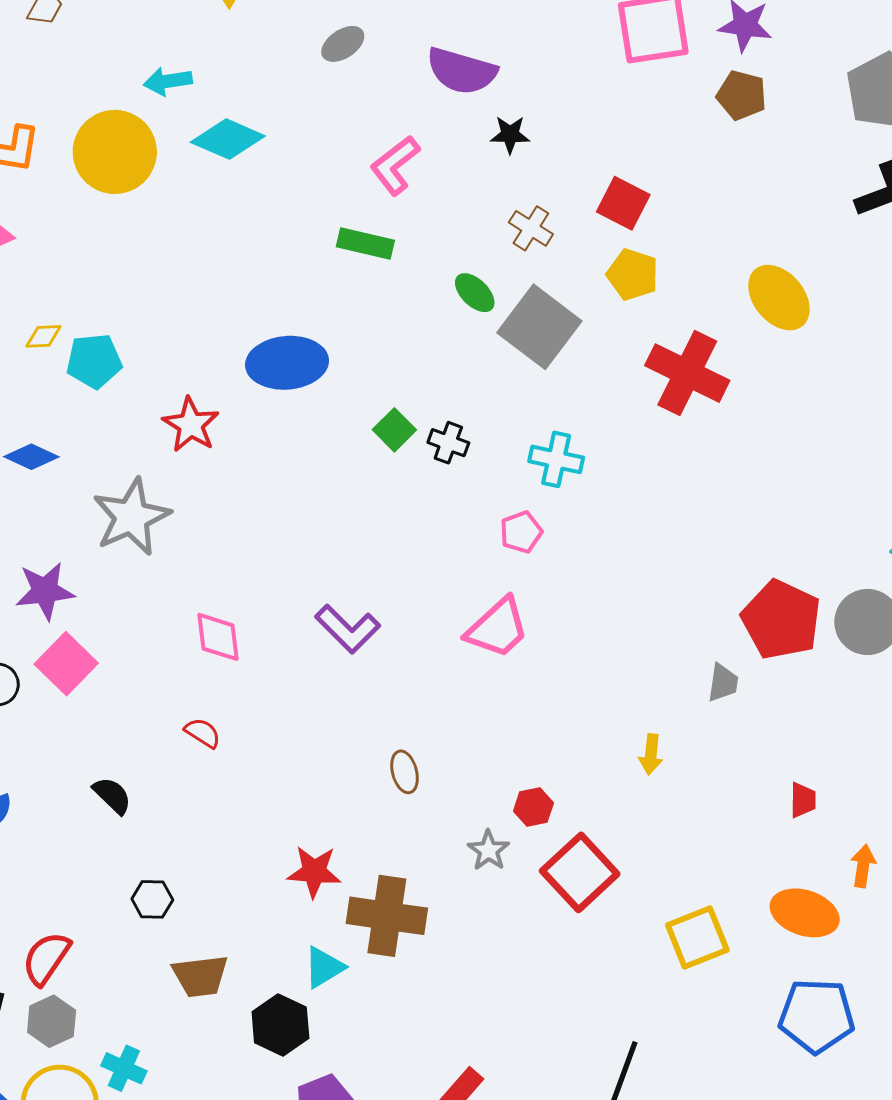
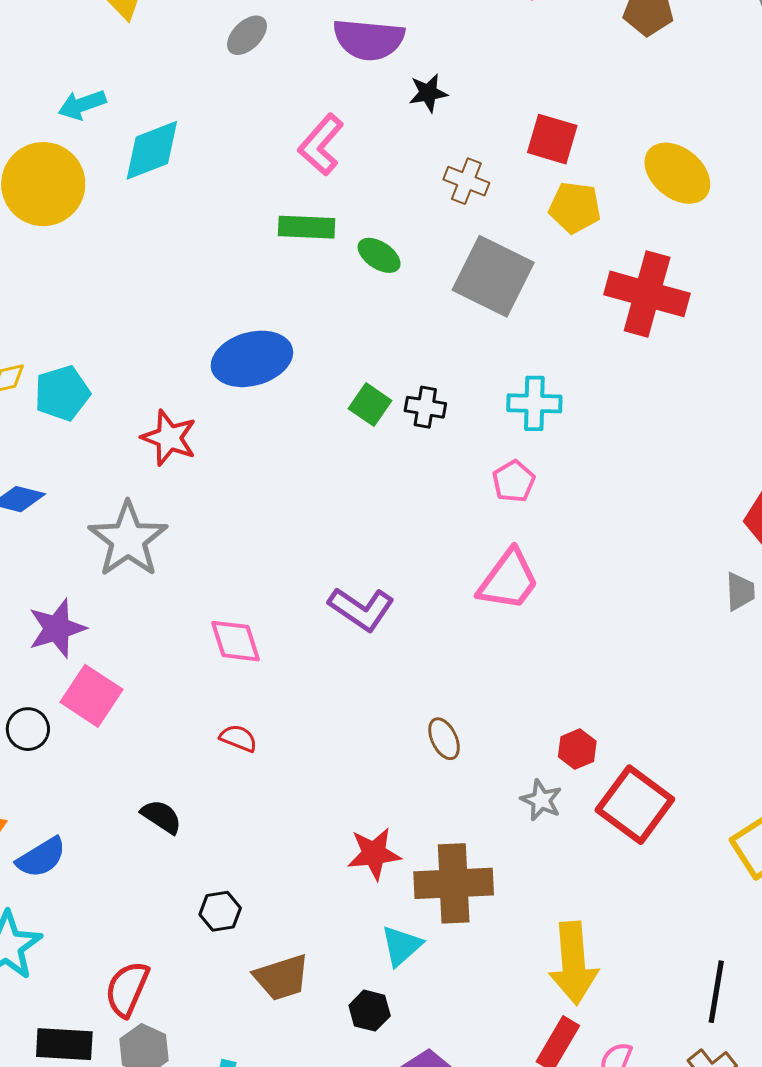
cyan diamond: (228, 139) -> (152, 150), turned -34
green ellipse: (475, 293) -> (379, 255), moved
yellow ellipse: (779, 298) -> (677, 173), moved
yellow arrow: (651, 754) -> (573, 963), moved, size x2.0
black hexagon: (280, 1025) -> (370, 1011), size x0.7

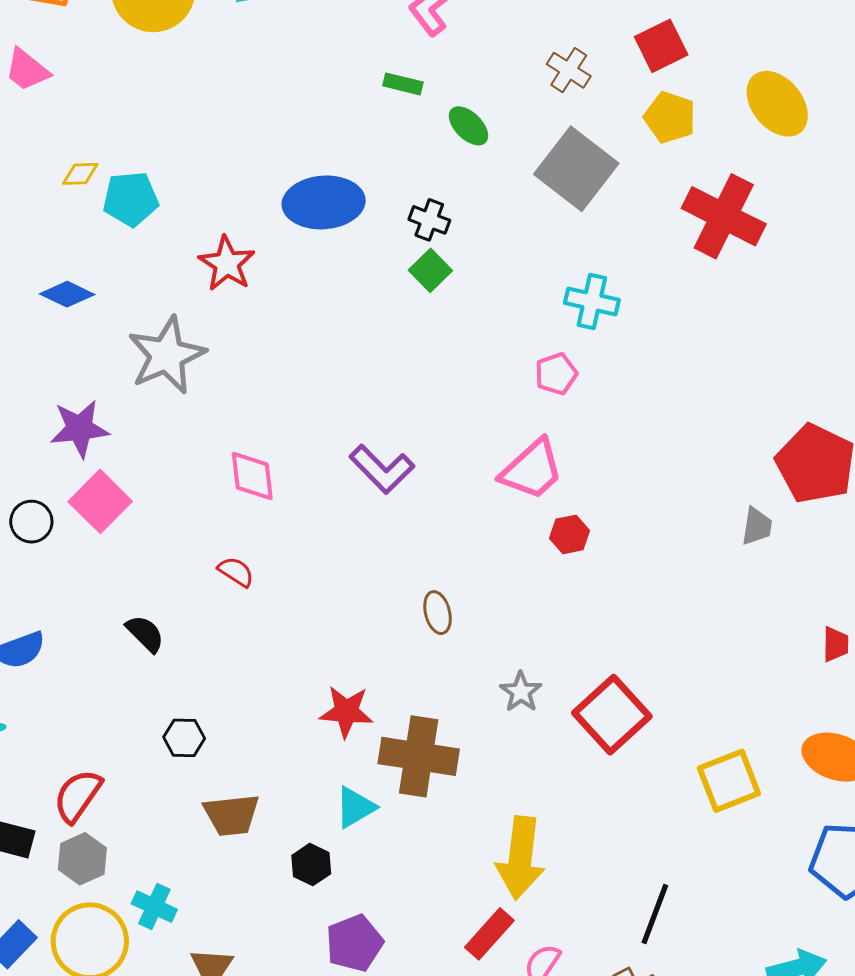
red square: (552, 139) -> (661, 46), turned 36
green rectangle: (307, 227) -> (403, 84), size x0.7
black cross: (425, 407) -> (429, 220), moved
red hexagon: (577, 749) -> (570, 534), moved

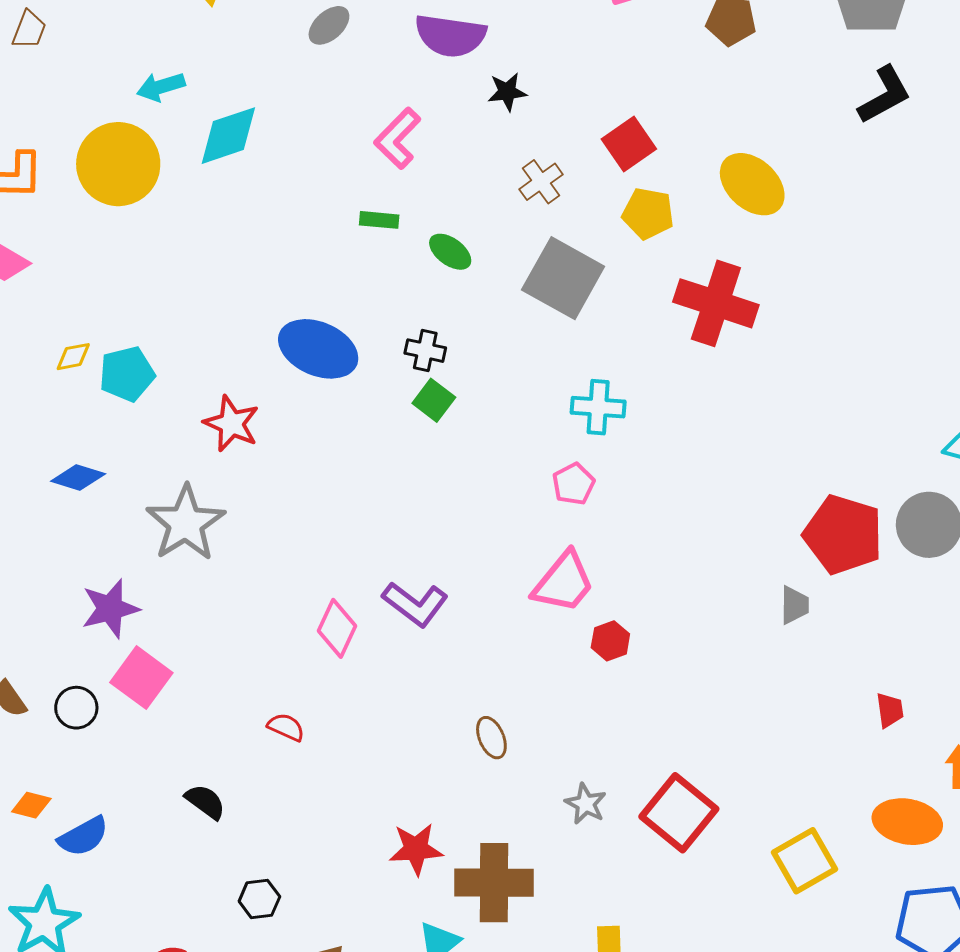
brown cross: (569, 70) -> (541, 182), turned 30
blue ellipse: (324, 202) -> (318, 349), turned 36
pink diamond: (252, 476) -> (337, 628), moved, turned 40

